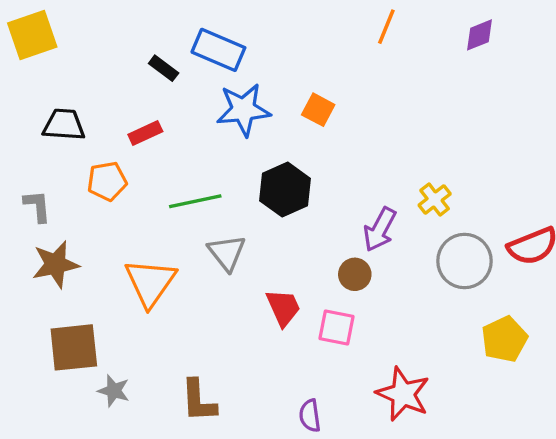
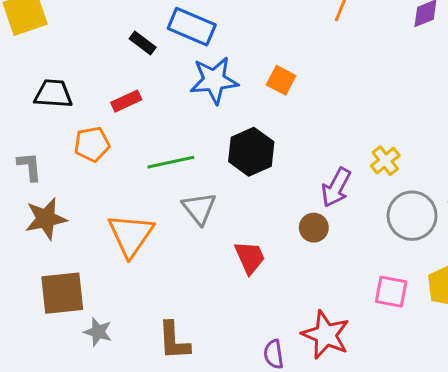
pink square: (337, 328) -> (391, 292), moved
red star: (403, 394) -> (326, 335), moved

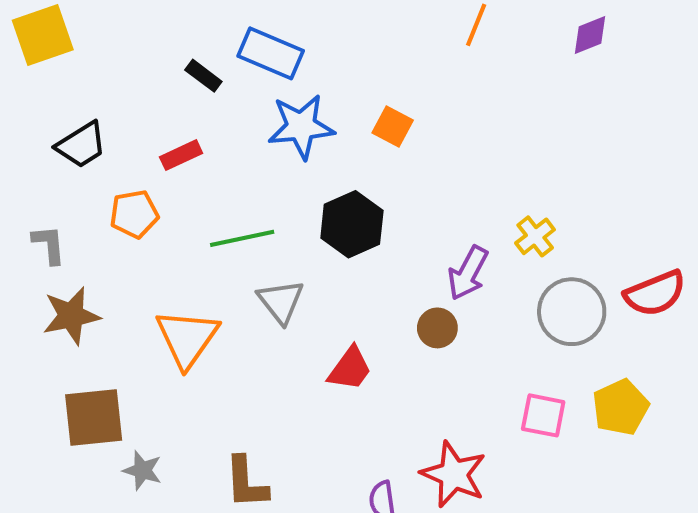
black trapezoid: (53, 94) -> (81, 145), turned 144
red trapezoid: (250, 257) -> (350, 369), turned 60

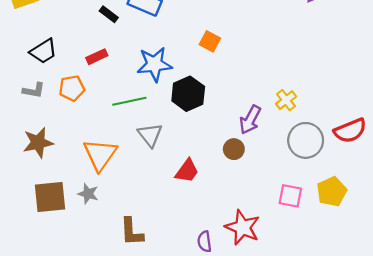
blue star: (301, 127) -> (154, 64), moved
gray L-shape: (49, 245) -> (34, 90), moved, turned 105
gray star: (142, 470) -> (88, 194), moved

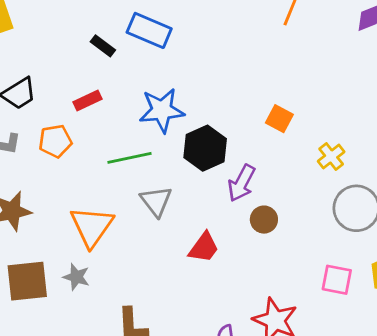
orange square: (210, 41) -> (279, 119), moved
purple arrow: (250, 120) -> (242, 183), moved

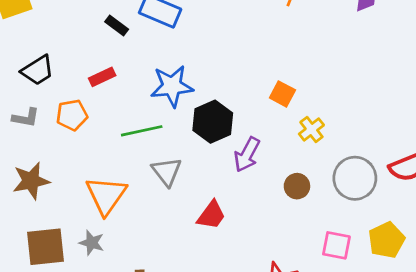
yellow cross: (331, 157) -> (311, 130), moved
brown circle: (264, 220) -> (297, 186), moved

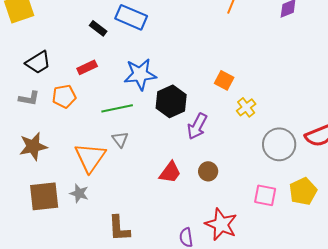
gray triangle: (167, 172) -> (120, 139), moved, size x0.7
brown circle: (297, 186) -> (208, 171), moved

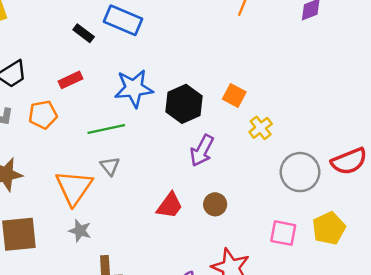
black hexagon: (171, 101) -> (184, 104), moved
gray star: (79, 193) -> (80, 231), moved

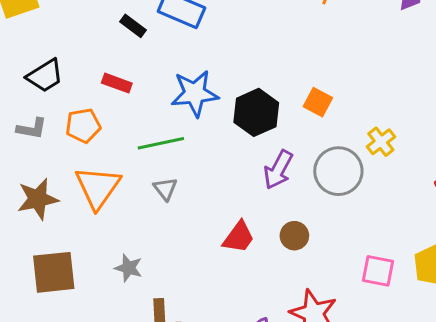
red rectangle: (70, 80) -> (117, 83), turned 45
yellow cross: (261, 128) -> (381, 142), moved
gray circle: (300, 172) -> (338, 171), moved
orange triangle: (74, 188) -> (98, 187), moved

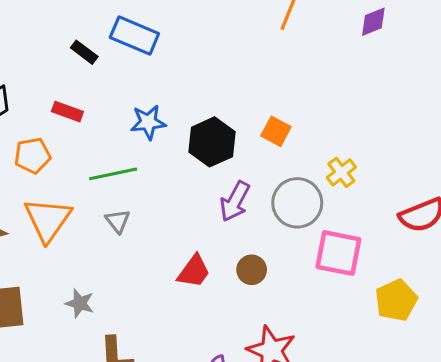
blue star: (195, 93) -> (148, 122), size x0.7
pink square: (378, 271) -> (338, 253), moved, size x1.4

